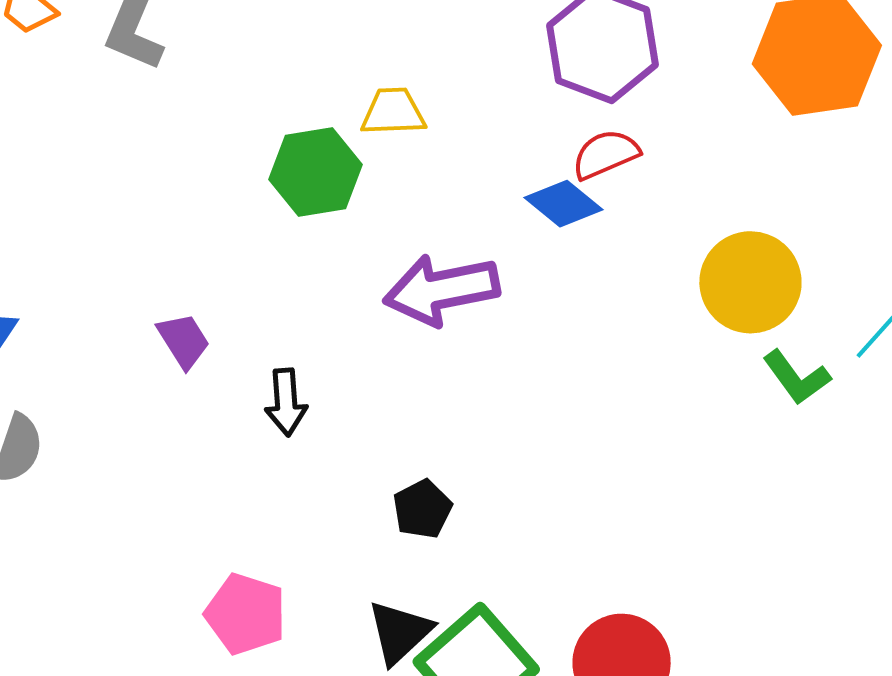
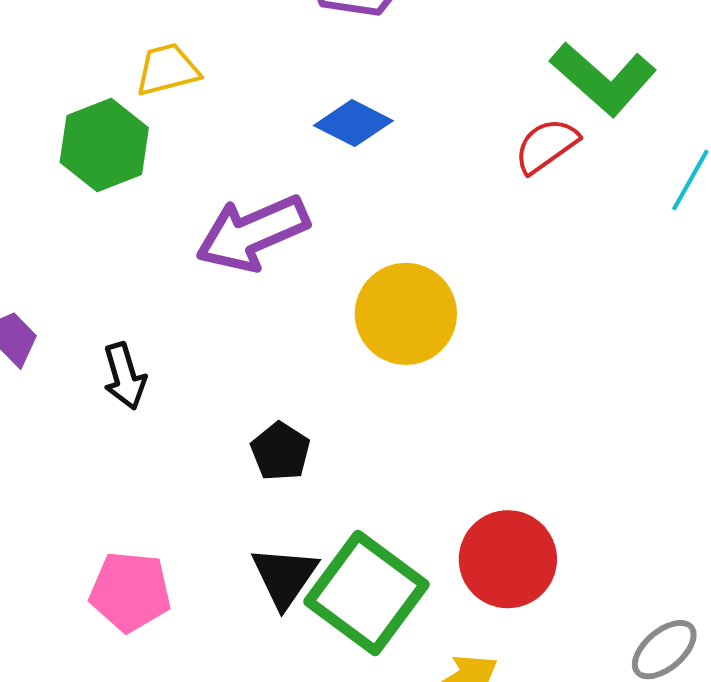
red semicircle: (606, 154) -> (546, 146), moved
yellow circle: (750, 282) -> (406, 314), moved
green L-shape: (797, 377) -> (603, 79), moved, size x1.5

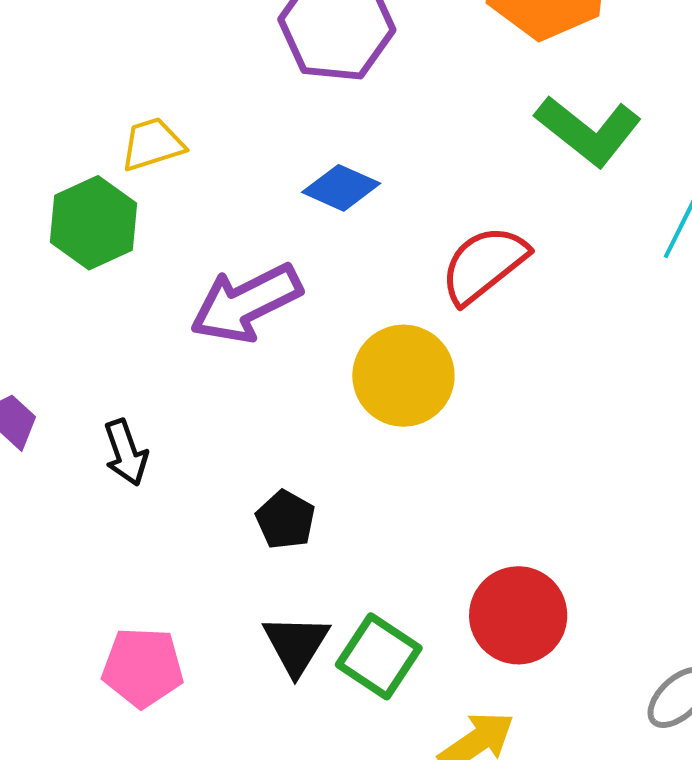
red semicircle: (546, 146) -> (484, 265), moved, size x1.4
green square: (366, 593) -> (379, 656), size x0.7

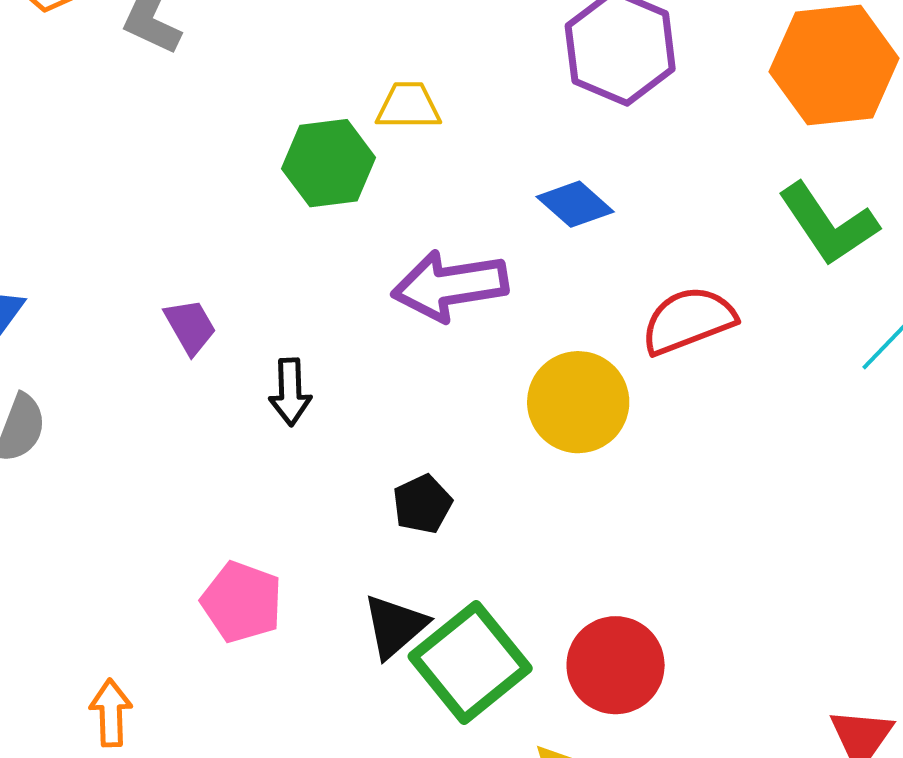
green square: (379, 656) -> (470, 662), size x1.4

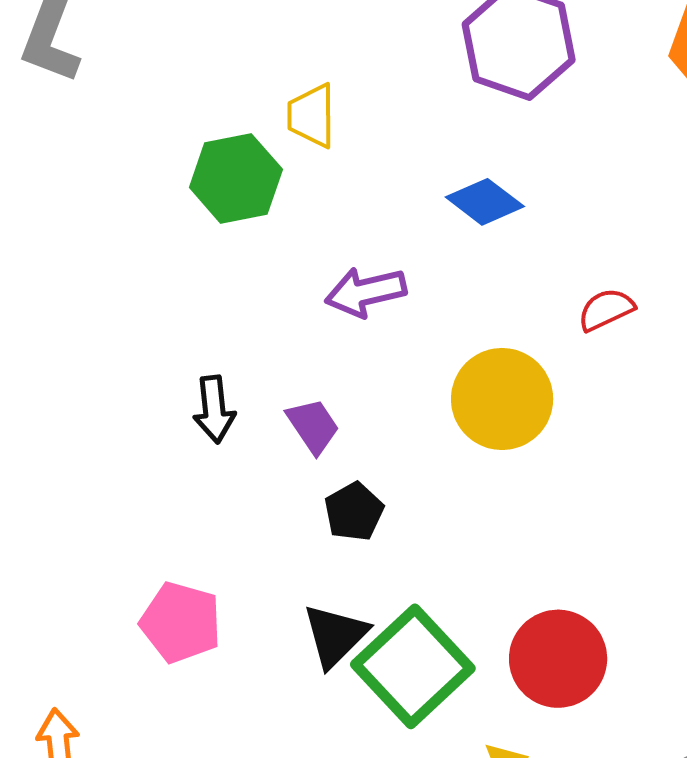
yellow trapezoid: (408, 106) -> (312, 116), turned -86
purple arrow: (450, 286) -> (366, 292), size x0.7
red semicircle: (688, 320) -> (606, 310), size x0.6
purple trapezoid: (190, 327) -> (313, 426), moved

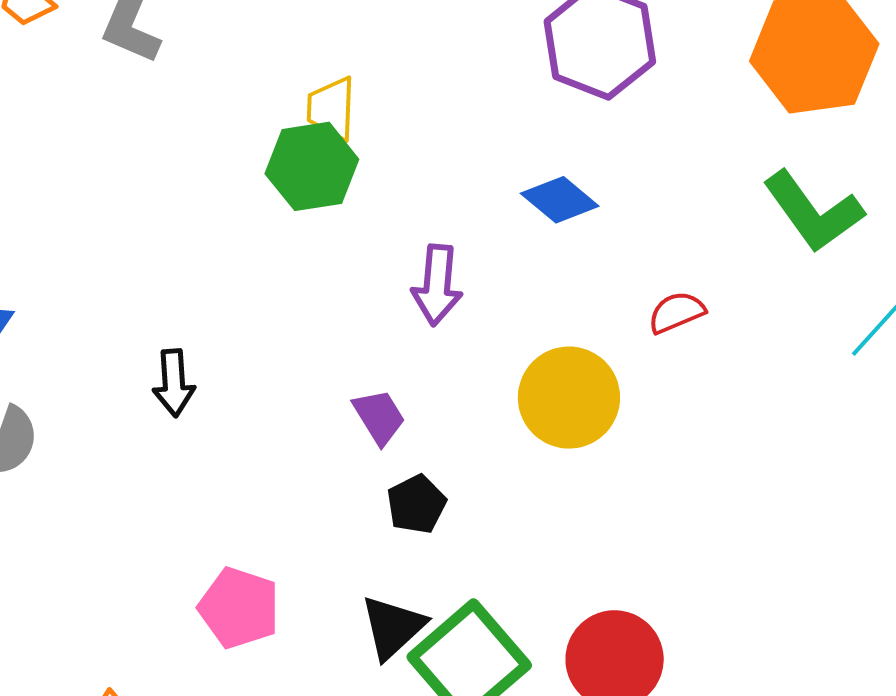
yellow trapezoid: (312, 116) -> (331, 108), moved
purple arrow: (366, 292) -> (437, 285), turned -74
black arrow: (214, 409) -> (174, 383), moved

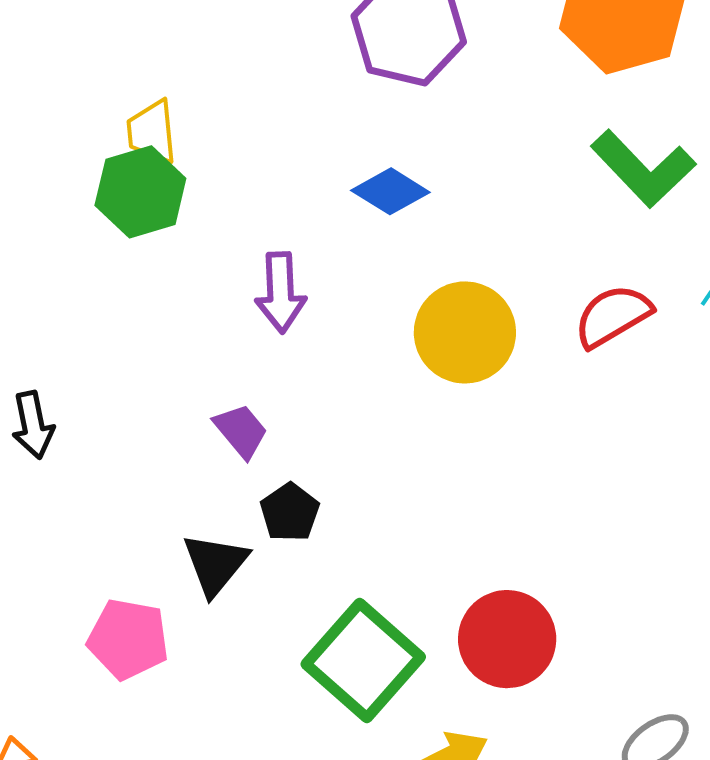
red semicircle: (677, 312) -> (613, 316), moved, size x1.4
yellow circle: (569, 398) -> (465, 332), moved
black triangle: (393, 627) -> (215, 564), moved

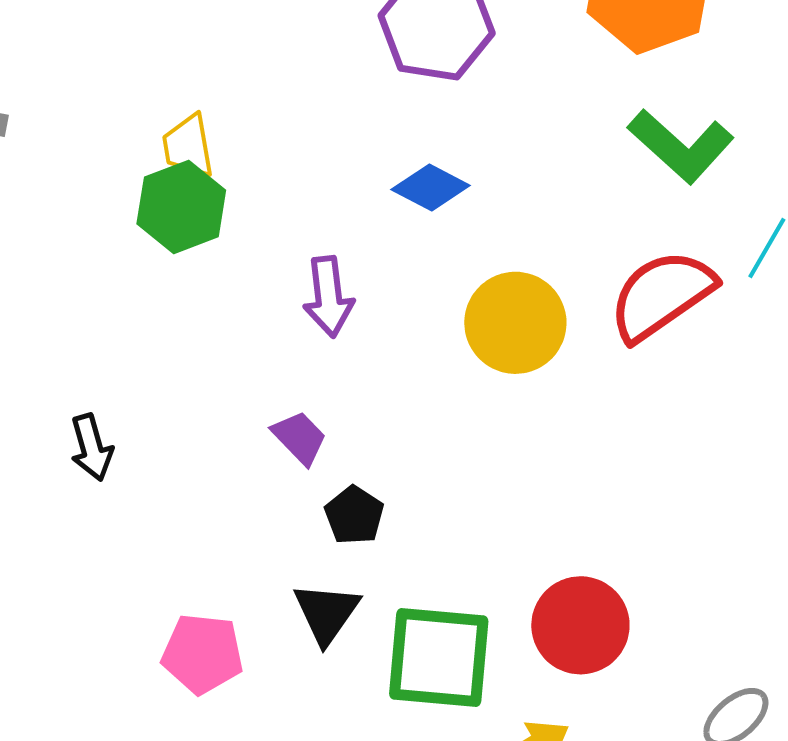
red semicircle: (613, 316) -> (662, 295), size x1.4
black triangle: (215, 564) -> (326, 613), moved
green square: (363, 661) -> (439, 658), turned -32

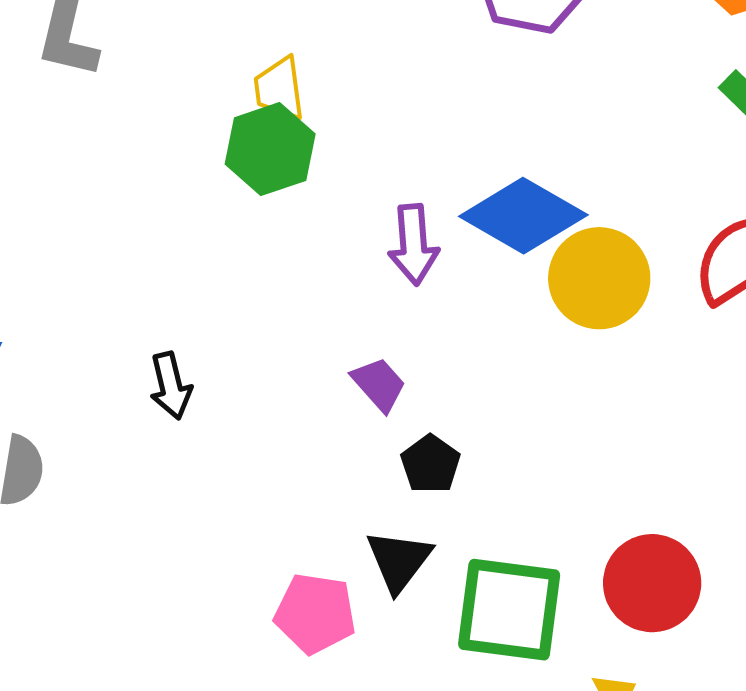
blue diamond: (431, 188) -> (523, 216), moved, size x1.6
pink pentagon: (203, 654) -> (315, 613), moved

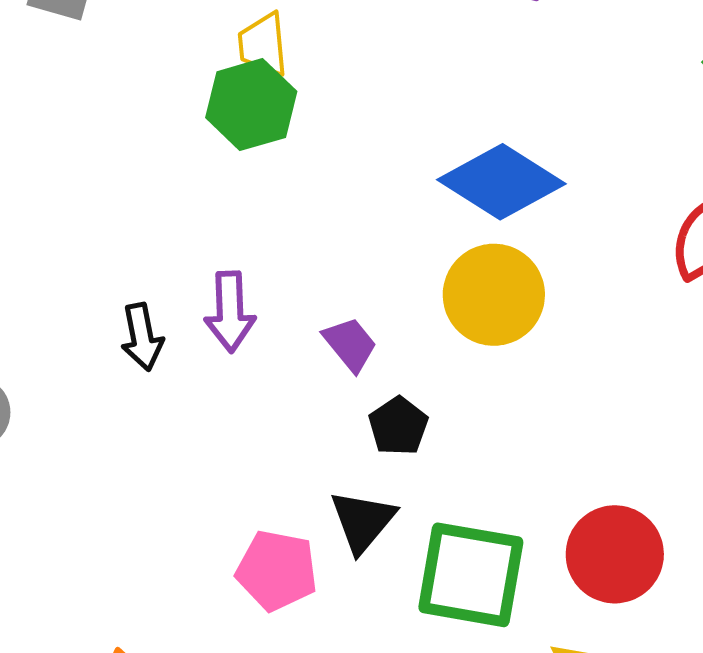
purple arrow: (414, 245) -> (230, 312), moved
yellow circle: (599, 278) -> (494, 295), moved

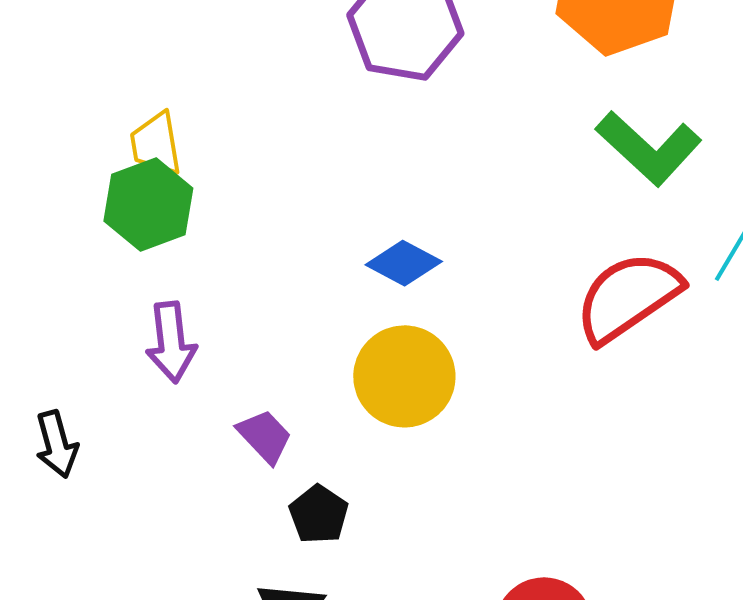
blue diamond: (501, 182) -> (404, 263), size x0.6
purple arrow: (230, 312) -> (171, 342), moved

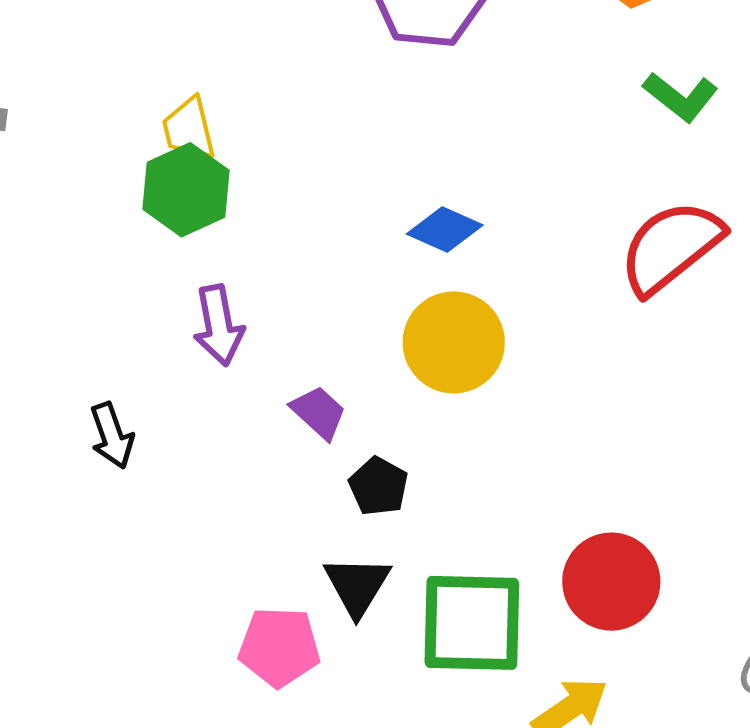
green L-shape: (649, 148) -> (681, 97), size x0.7

